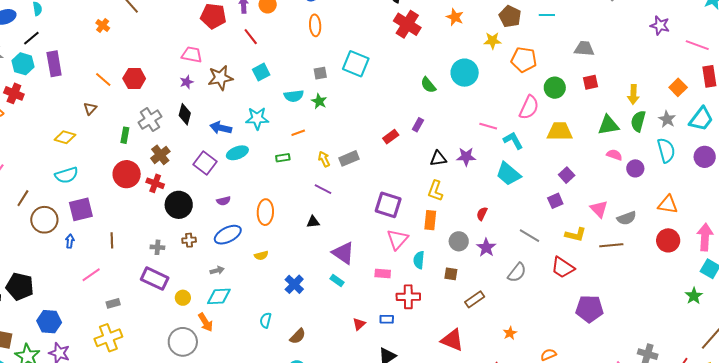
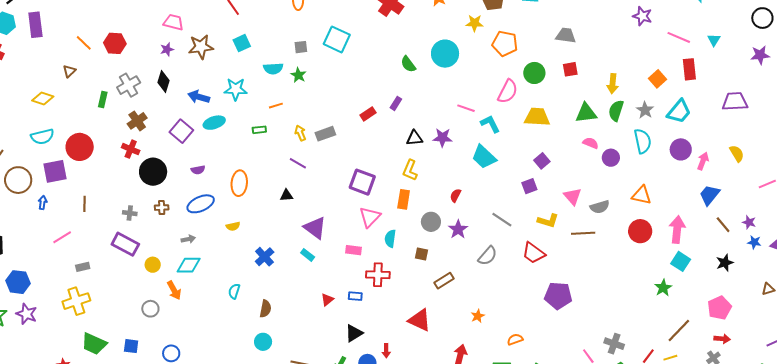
red circle: (127, 174) -> (80, 147), moved
brown semicircle: (298, 336) -> (265, 309), turned -36
gray circle: (183, 342) -> (150, 309), size x0.6

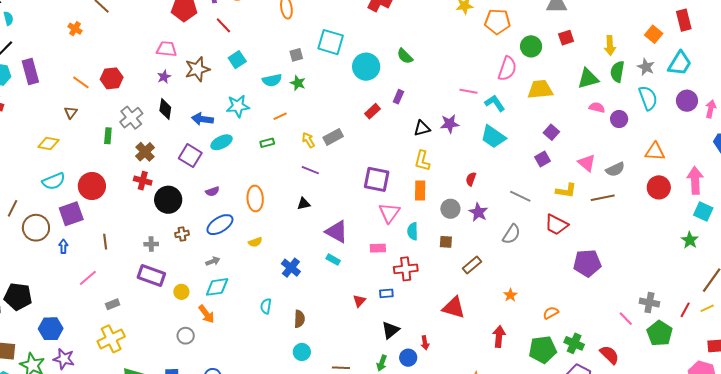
cyan circle: (445, 54) -> (366, 67), moved

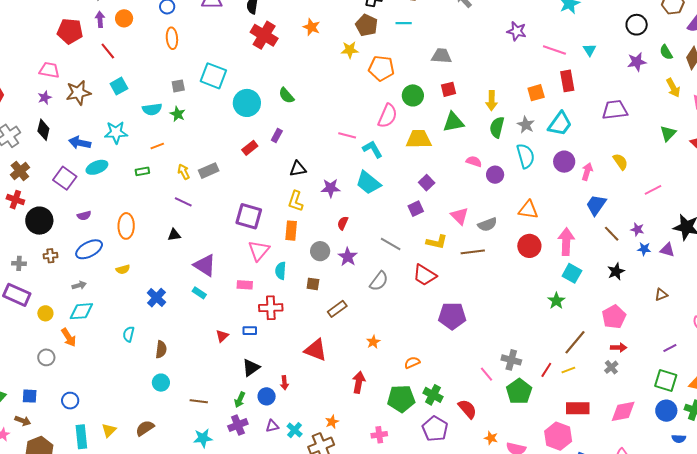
orange square: (654, 34) -> (536, 93), turned 30
green triangle: (588, 79) -> (453, 122), moved
purple star: (450, 124) -> (331, 188), moved

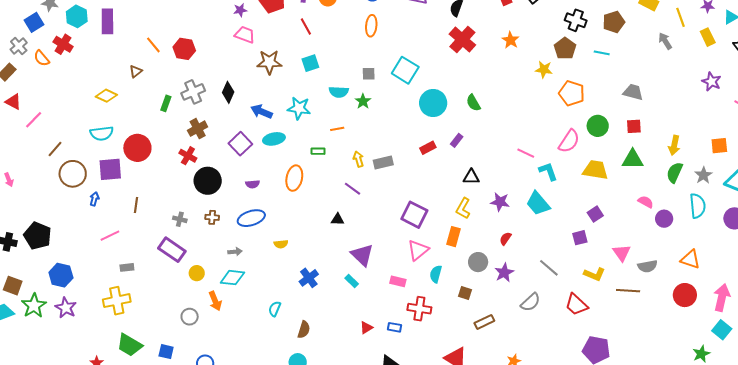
purple star: (45, 98) -> (240, 10), moved
orange ellipse: (126, 226) -> (294, 178), moved

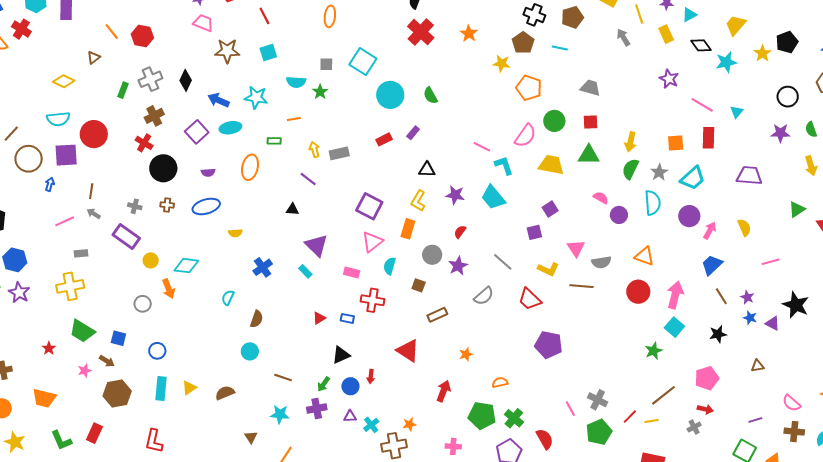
gray arrow: (235, 252) -> (94, 214), moved, turned -144

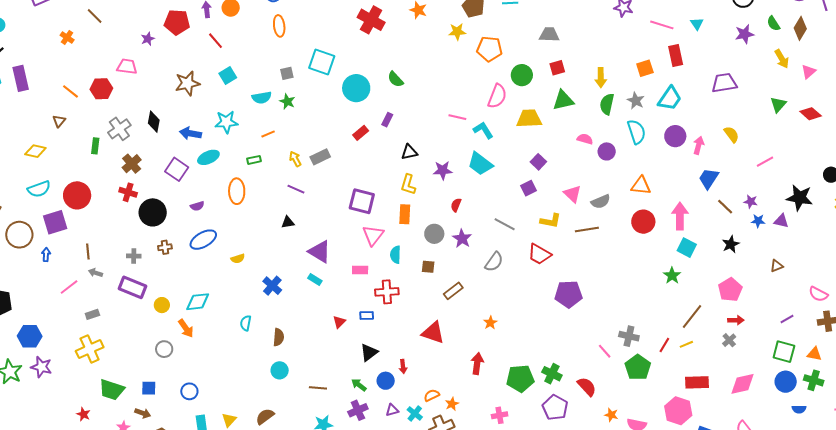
pink trapezoid: (203, 23) -> (127, 67), moved
orange semicircle: (500, 382) -> (432, 395), moved
green arrow: (324, 384) -> (359, 385), turned 105

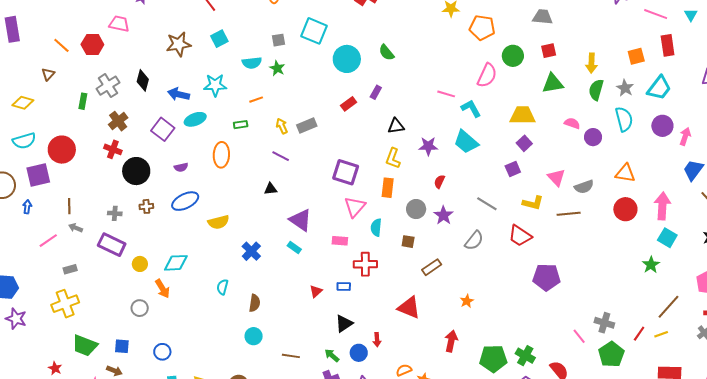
yellow trapezoid: (529, 119) -> (523, 115), moved
yellow semicircle: (238, 259) -> (218, 222), size x1.5

